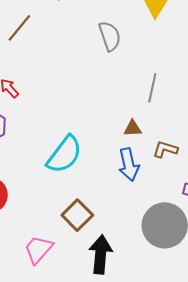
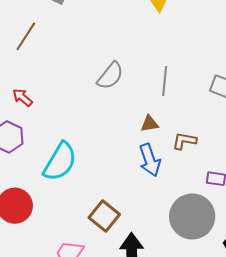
gray semicircle: (110, 36) -> (110, 76), moved, turned 64
cyan semicircle: (64, 155) -> (60, 162), moved

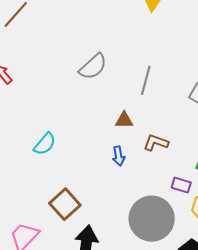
blue arrow: (150, 160) -> (119, 156), size x0.6
cyan semicircle: (60, 162) -> (45, 144), moved, size x0.6

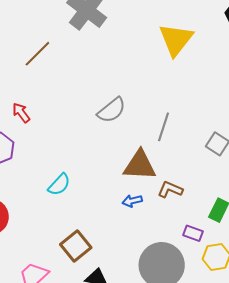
brown triangle: (124, 120) -> (140, 165), size x1.8
blue arrow: (119, 156) -> (132, 201), turned 84

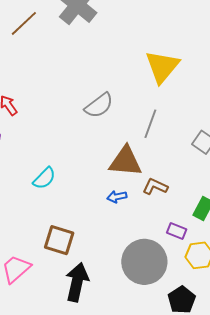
yellow triangle: (176, 40) -> (162, 67), moved
brown line: (37, 54) -> (24, 23), moved
brown square: (76, 246) -> (59, 240), turned -36

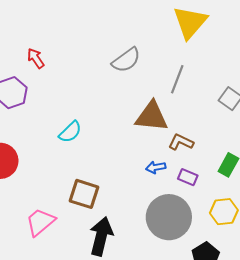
blue arrow: (117, 197) -> (156, 167), moved
purple rectangle: (177, 231) -> (188, 177), moved

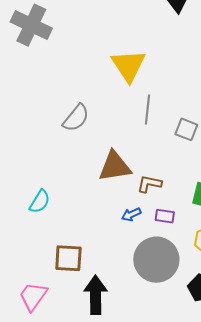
gray line: (177, 79) -> (147, 109), moved

